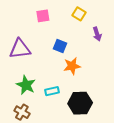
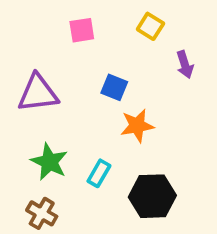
cyan rectangle: (52, 91) -> (99, 173), turned -48

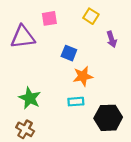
purple triangle: (38, 93) -> (23, 37), moved
cyan rectangle: (99, 173) -> (76, 102), moved, turned 56
black hexagon: (152, 196) -> (108, 118), moved

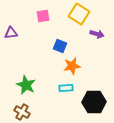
yellow square: (91, 16) -> (79, 14), size x1.5
purple triangle: (23, 37) -> (11, 33), moved, size x0.6
purple arrow: (112, 39) -> (97, 34), turned -56

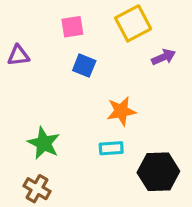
yellow square: (79, 14) -> (133, 23), turned 30
purple arrow: (97, 34) -> (163, 57), turned -40
blue square: (60, 46) -> (84, 66), moved

